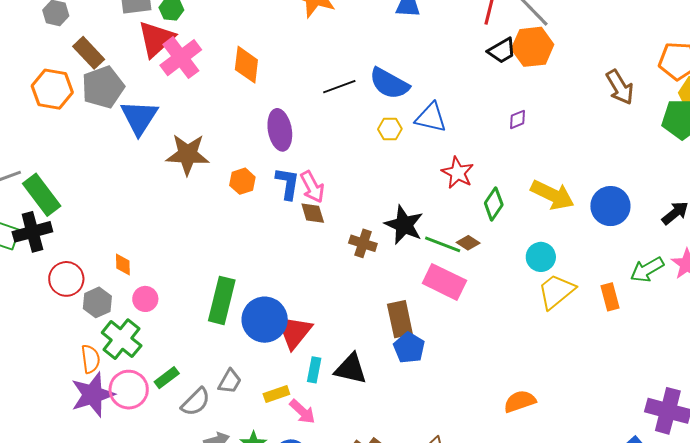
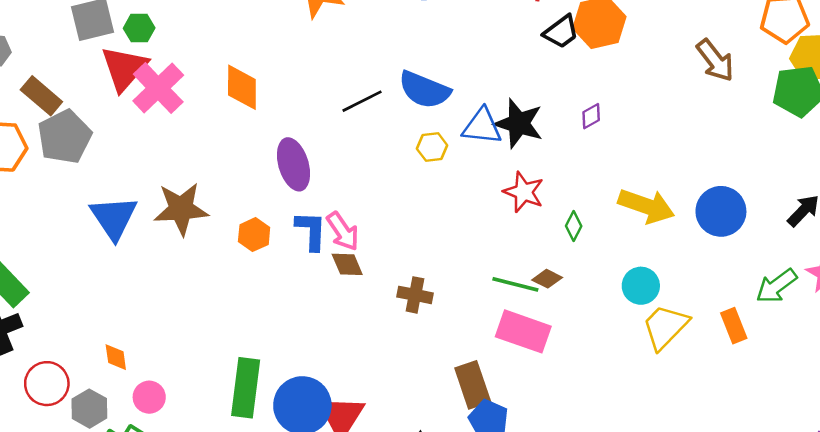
blue triangle: (139, 117) -> (114, 218), moved
green diamond: (494, 204) -> (574, 226), size x0.7
black star: (404, 225) -> (519, 123), moved

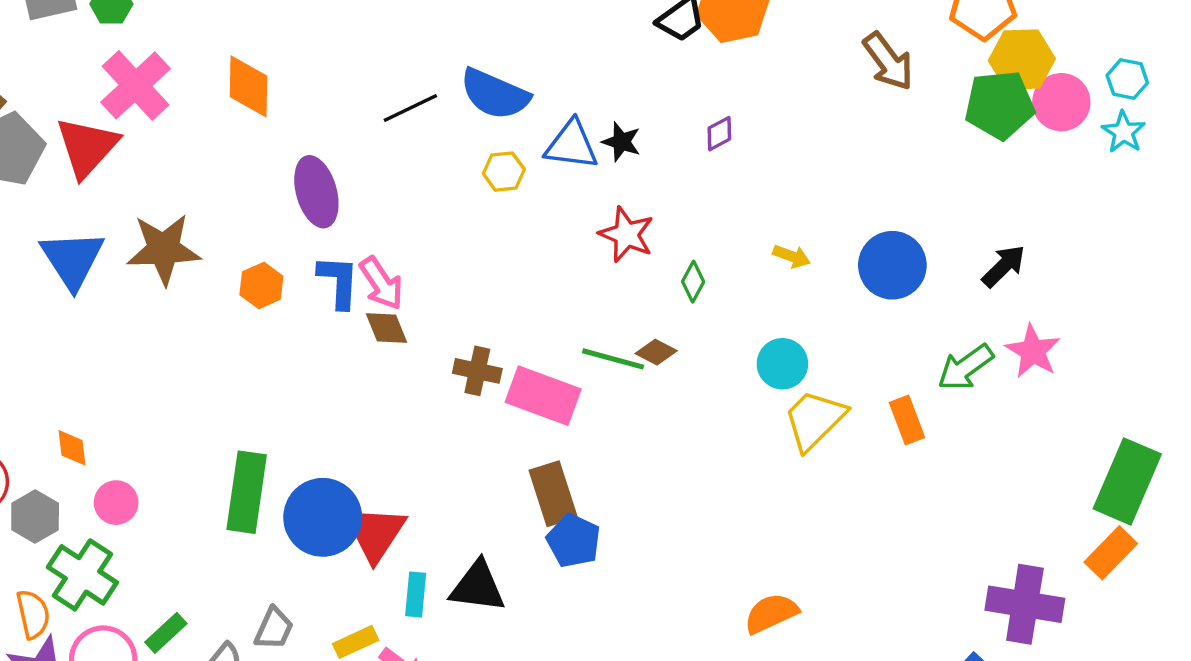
red triangle: (124, 68) -> (87, 147), moved
black star: (519, 123) -> (621, 142), size x0.6
yellow arrow: (646, 206) -> (792, 256), size x0.5
pink rectangle: (523, 331) -> (543, 396), moved

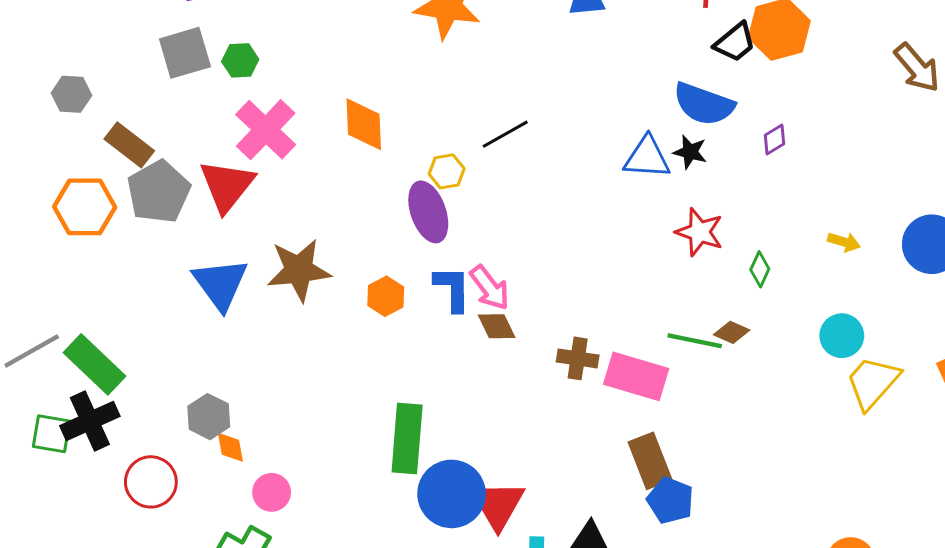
blue semicircle: (495, 94) -> (704, 104), moved
yellow hexagon: (504, 172) -> (447, 171), moved
green rectangle: (247, 492) -> (407, 438), moved
gray hexagon: (35, 517) -> (209, 417), moved

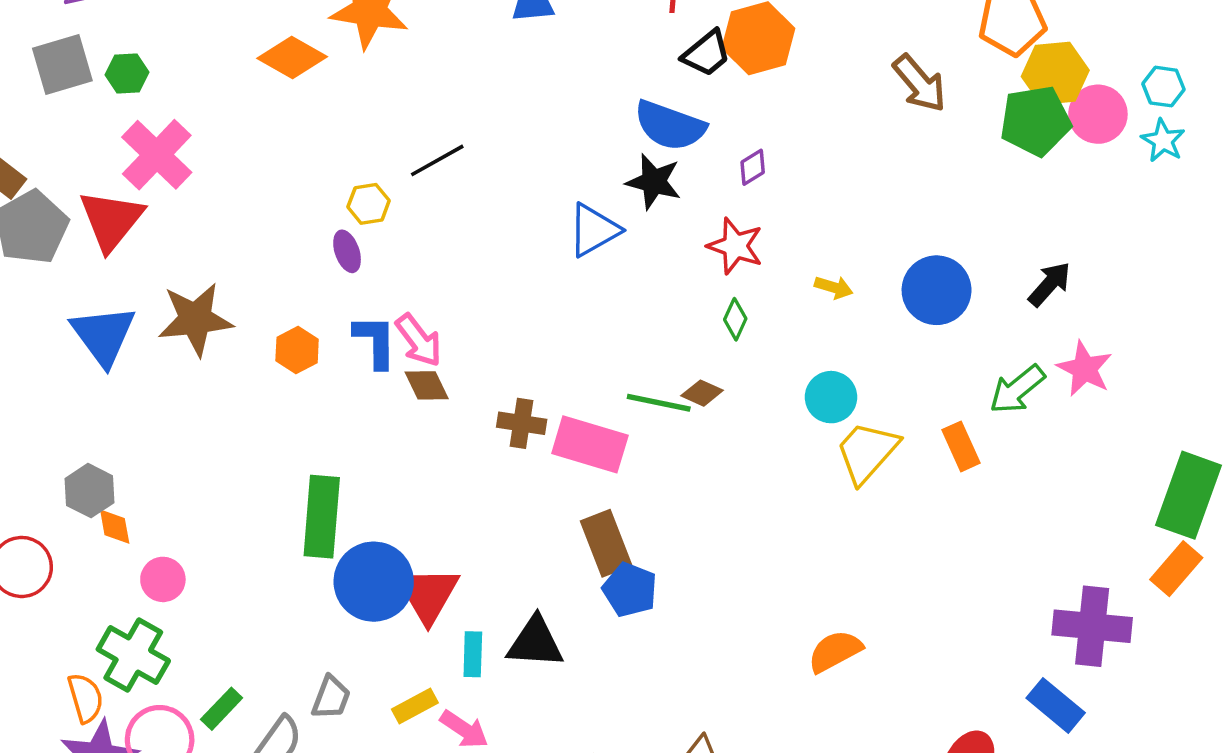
orange diamond: (364, 124) -> (292, 58), moved, turned -58
black star: (690, 152) -> (654, 182), size x1.4
blue triangle: (647, 157) -> (594, 230), moved, turned -33
purple ellipse: (428, 212) -> (347, 251), size x0.6
red star: (699, 232) -> (735, 246), moved

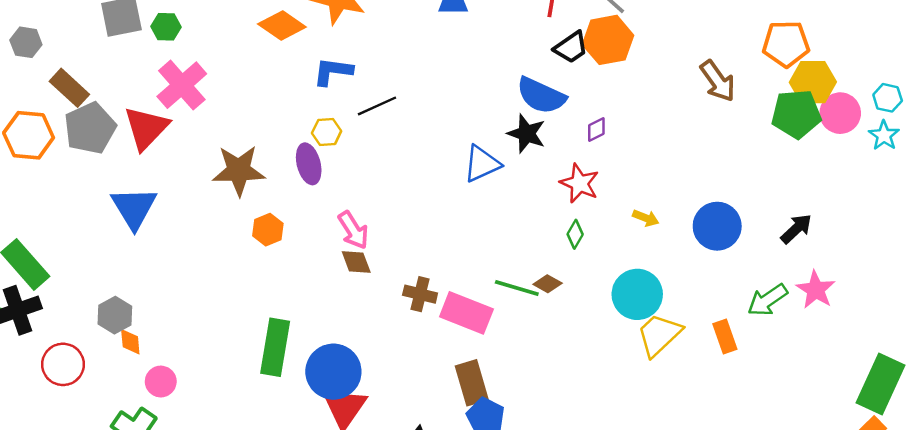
purple ellipse: (347, 251) -> (309, 164), size x1.4
brown star: (195, 319) -> (239, 170), moved
blue L-shape: (375, 341) -> (333, 71), moved, turned -87
cyan circle: (831, 397) -> (637, 294), size x1.4
blue circle: (374, 582) -> (333, 372), moved

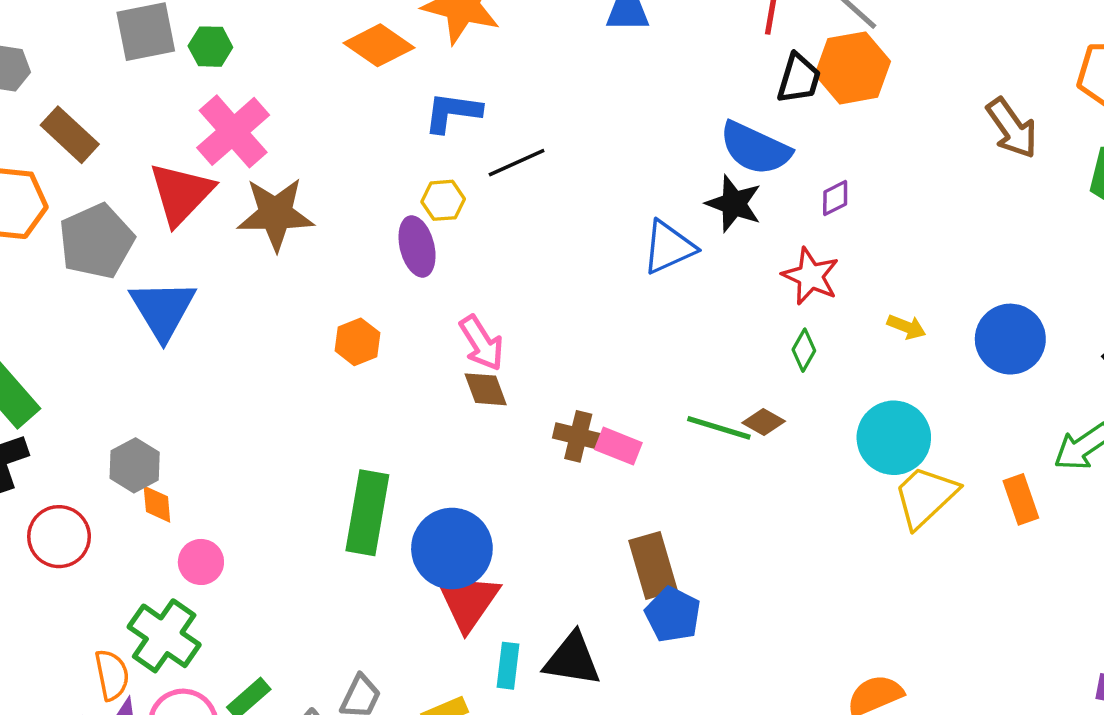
black trapezoid: (571, 47) -> (799, 79), turned -39
gray pentagon: (90, 128) -> (96, 241), moved
brown star: (239, 170) -> (276, 214), moved
pink rectangle: (466, 313) -> (618, 446), moved, size x0.6

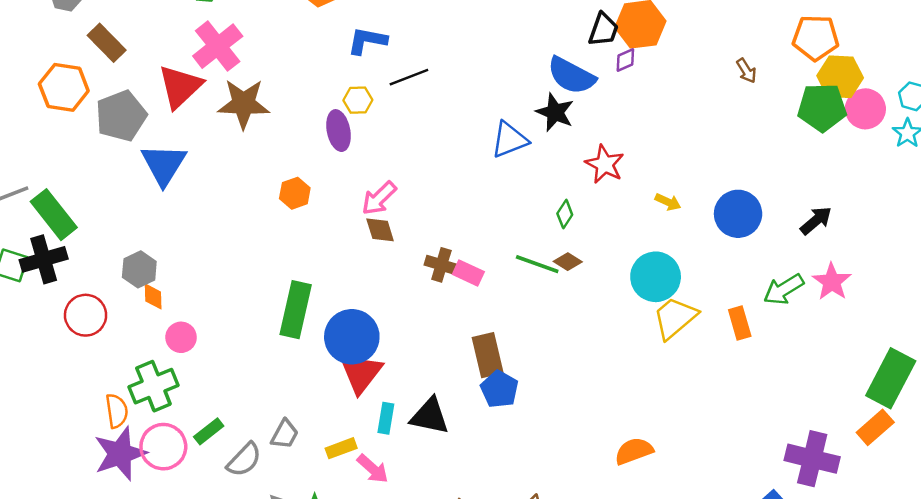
brown arrow: (1012, 128) -> (746, 71), size x0.6
purple diamond: (835, 198) -> (625, 60), moved
pink arrow: (482, 343) -> (379, 198), turned 75
green diamond: (804, 350) -> (565, 214), moved
green cross: (164, 636) -> (153, 386), turned 30

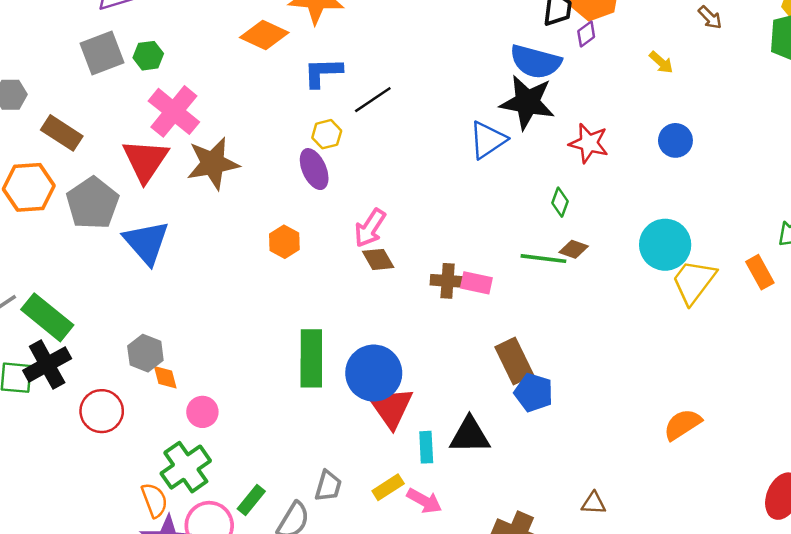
black star: (555, 112) -> (527, 102), size x1.4
yellow arrow: (668, 202) -> (661, 62), moved, turned 30
blue circle: (738, 214) -> (675, 140), moved, size x0.7

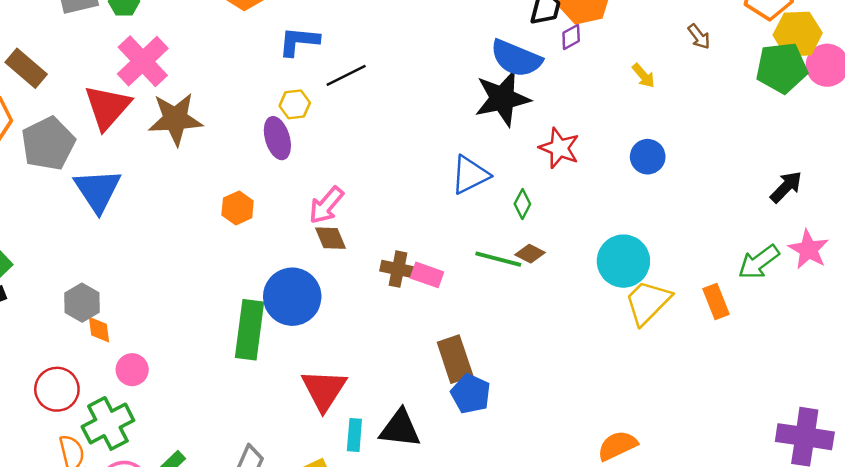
black star: (527, 102) -> (502, 98), turned -30
blue triangle: (488, 140) -> (470, 175), moved
blue circle: (374, 373) -> (292, 297), moved
red circle: (102, 411) -> (57, 389), moved

